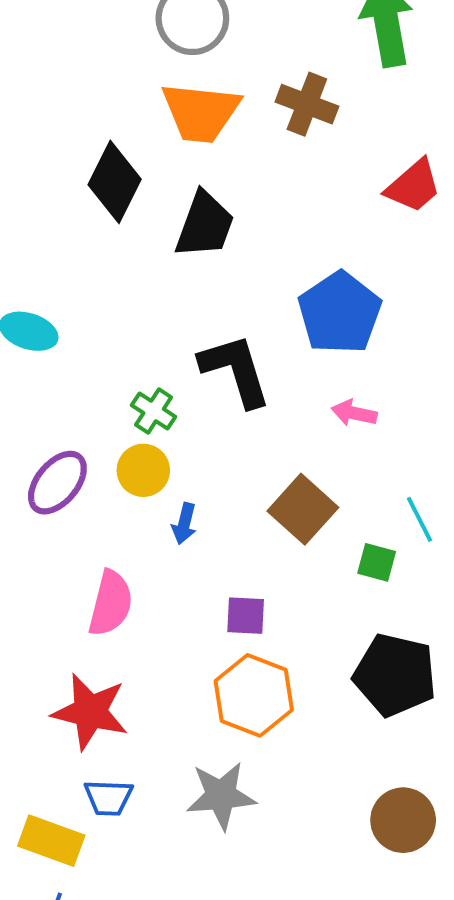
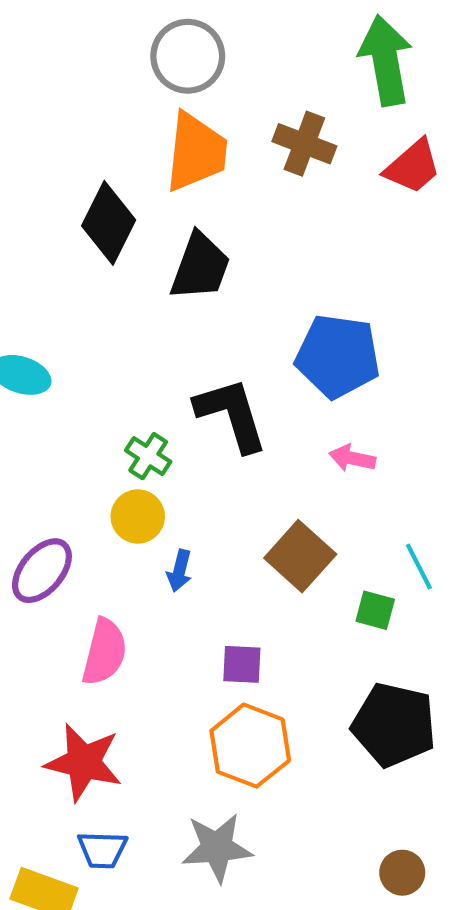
orange trapezoid: (201, 112) -> (196, 152), turned -90
red trapezoid: (413, 186) -> (413, 167), moved
blue pentagon: (340, 313) -> (338, 356), turned -30
purple ellipse: (57, 483) -> (42, 571), moved
brown circle: (403, 820) -> (402, 873), size x0.7

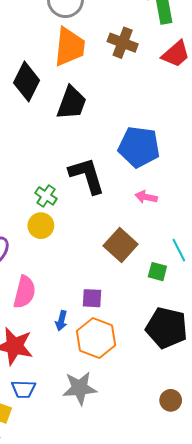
blue arrow: (179, 571) -> (61, 321), moved

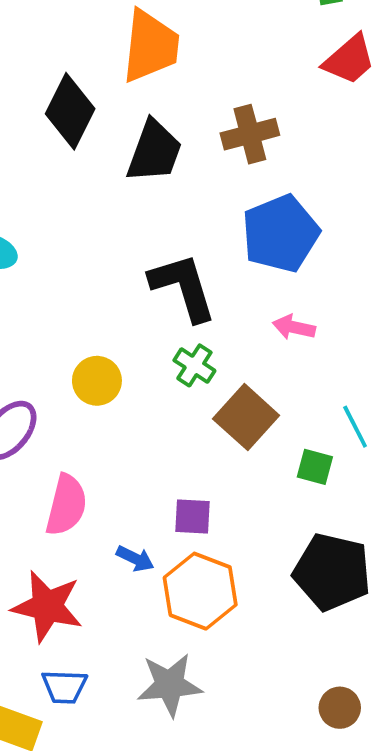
brown cross: (123, 43) -> (250, 134), moved, turned -36
blue pentagon: (139, 147) -> (280, 234), turned -30
green cross: (46, 196) -> (194, 365), moved
blue arrow: (61, 321) -> (135, 559), turned -78

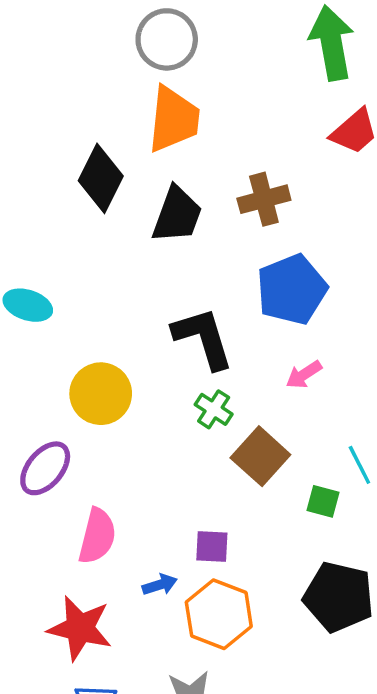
pink arrow: (294, 327) -> (304, 375), turned -45
yellow circle: (97, 381) -> (101, 394), moved, size x1.4
blue arrow: (135, 559) -> (160, 585), turned -44

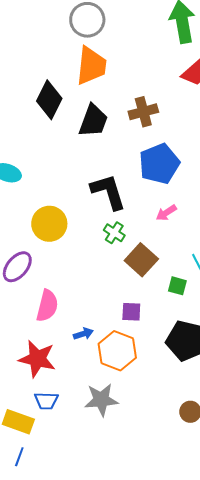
purple square: (212, 546) -> (131, 312), moved

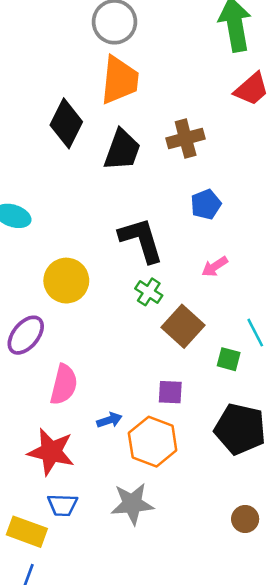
blue pentagon: (159, 164) -> (206, 204), size x0.6

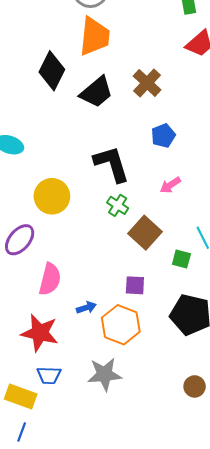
brown cross: (186, 139) -> (147, 83), turned -32
black trapezoid: (122, 150) -> (96, 92), turned 30

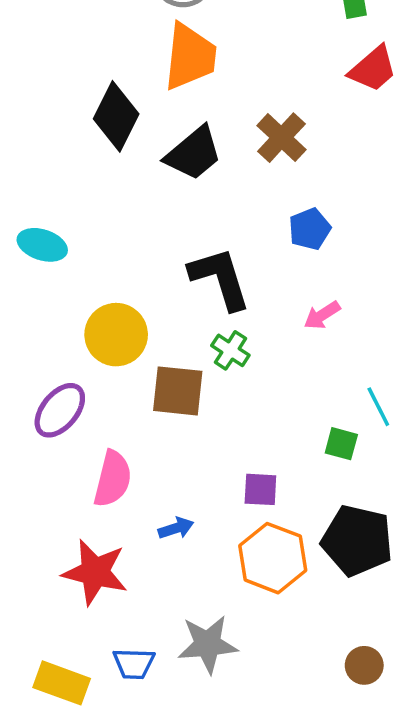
brown square: (145, 233) -> (178, 391), moved, turned -36
orange hexagon: (121, 325) -> (273, 558), moved
blue trapezoid: (49, 375) -> (134, 664), moved

